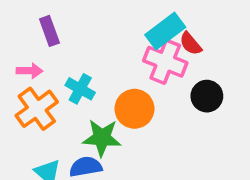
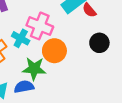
pink cross: (165, 62) -> (40, 26), moved

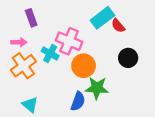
green star: (34, 69) -> (97, 88), moved
blue semicircle: (24, 87) -> (78, 101), moved, turned 120

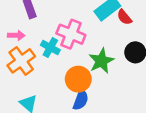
orange circle: (84, 66) -> (78, 79), moved
green star: (97, 88) -> (101, 61), moved, turned -30

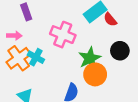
cyan cross: (50, 48) -> (36, 57), moved
orange circle: (78, 79) -> (95, 74), moved

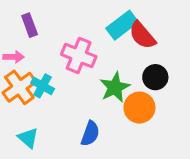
red semicircle: (110, 19) -> (142, 35), size x1.5
orange circle: (95, 74) -> (139, 108), moved

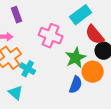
red semicircle: (142, 35) -> (95, 35), moved
cyan cross: (43, 86) -> (28, 69), moved
blue semicircle: (90, 134) -> (76, 85), moved

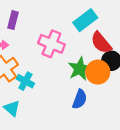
purple rectangle: (17, 15) -> (13, 20), turned 35
orange circle: (93, 72) -> (98, 72), moved

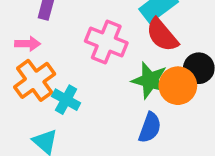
red semicircle: (101, 43) -> (162, 35), moved
green star: (80, 69) -> (150, 80), turned -30

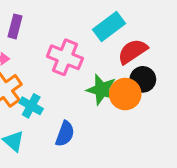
red semicircle: (162, 35) -> (133, 51), moved, turned 96
blue semicircle: (150, 128) -> (65, 134), moved

